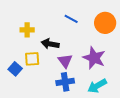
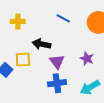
yellow cross: (27, 30) -> (18, 21), moved
purple star: (94, 58) -> (87, 59), size x0.6

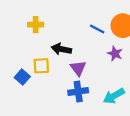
blue line: (63, 18) -> (97, 29), moved
purple star: (87, 59) -> (115, 54), moved

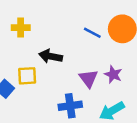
purple star: (115, 54) -> (113, 74), moved
purple triangle: (78, 68) -> (88, 78), moved

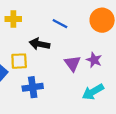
blue line: (92, 33) -> (60, 24), moved
blue cross: (70, 106) -> (33, 87), moved

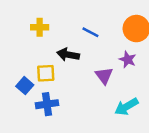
purple star: (94, 60) -> (128, 60), moved
blue cross: (33, 87) -> (47, 104), moved

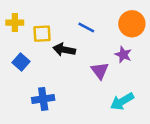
yellow cross: (40, 27) -> (15, 23), moved
yellow square: (46, 73) -> (42, 34), moved
blue square: (25, 86) -> (21, 62), moved

